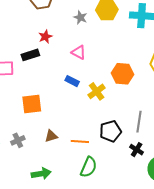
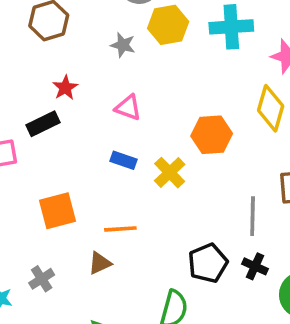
black pentagon: (110, 131) -> (208, 263), moved
orange line: (80, 142) -> (120, 229), moved

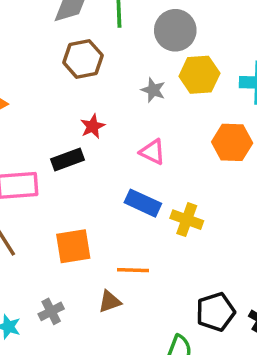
orange hexagon: (212, 135) -> (232, 142), moved
blue rectangle: (124, 160) -> (143, 203), size x1.4
yellow cross: (170, 173) -> (187, 220), turned -32

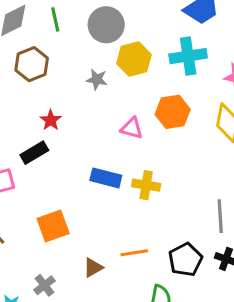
pink triangle: (152, 152) -> (132, 128), moved
orange line: (133, 270) -> (134, 253), moved

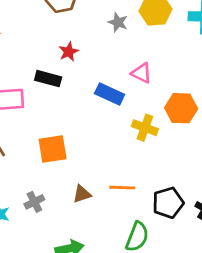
orange hexagon: (173, 112) -> (181, 108), moved
black rectangle: (34, 153) -> (48, 79), turned 35
blue rectangle: (106, 178) -> (110, 94), moved

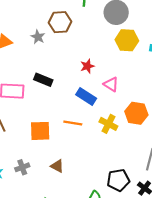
gray star: (118, 22) -> (38, 37), moved
red star: (69, 52) -> (87, 66), moved
orange line: (122, 188) -> (73, 123), moved
brown triangle: (82, 194) -> (57, 166), turned 40

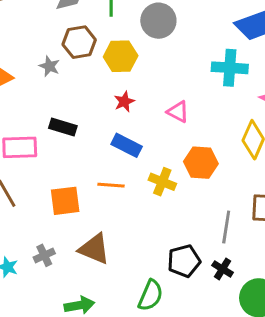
yellow hexagon: (127, 40) -> (121, 56), moved
pink triangle: (111, 84) -> (178, 112), moved
brown triangle: (57, 166) -> (94, 249), size x1.6

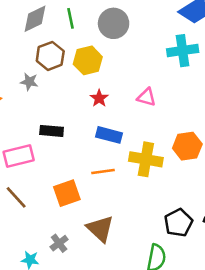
orange hexagon: (201, 163) -> (187, 146), moved
yellow cross: (162, 182) -> (146, 159), size x1.4
brown triangle: (94, 249) -> (100, 229), turned 32

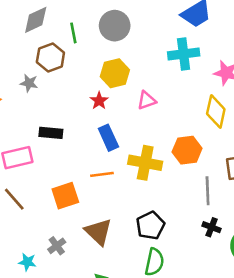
green line: (71, 18) -> (73, 33), moved
yellow hexagon: (88, 60) -> (115, 73), moved
pink triangle: (146, 97) -> (147, 100), turned -36
blue rectangle: (109, 135) -> (108, 138), turned 50
black pentagon: (178, 223) -> (150, 226), moved

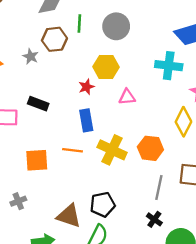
brown triangle: (98, 232) -> (69, 216), moved, turned -40

